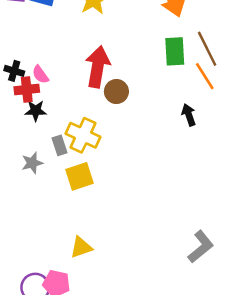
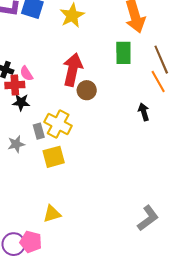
green rectangle: (175, 51) -> (123, 53), moved

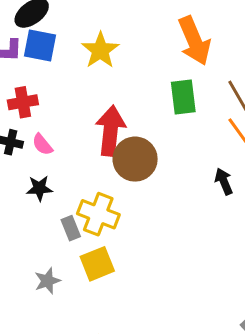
red cross: (15, 85) -> (23, 102), moved
brown circle: (87, 90) -> (135, 159), size x1.5
gray star: (16, 144) -> (47, 281), moved

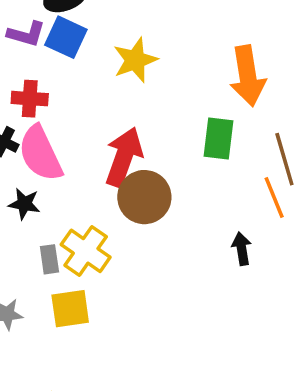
pink semicircle: (42, 144) -> (40, 153), size x2.0

